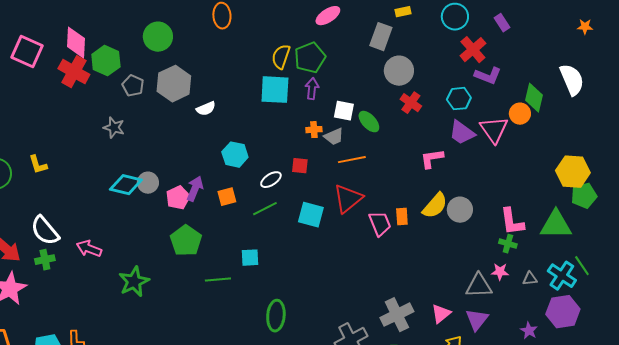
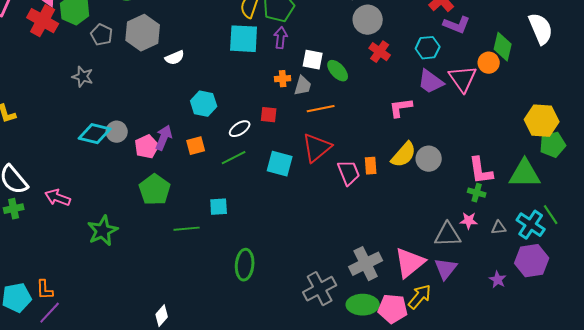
gray trapezoid: (334, 137) -> (303, 86), turned -50
pink triangle: (441, 314) -> (410, 263), size x1.6

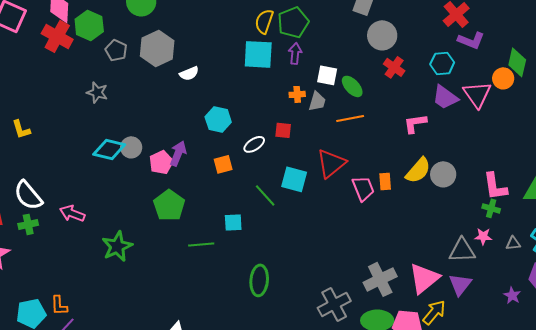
orange line: (321, 109) -> (350, 118), moved
orange square: (196, 146) -> (223, 164), moved
green line: (234, 158) -> (265, 195), moved, turned 75

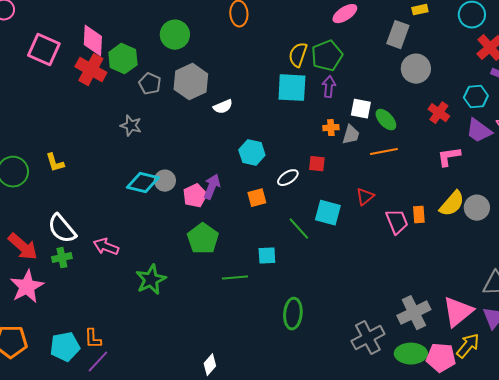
red cross: (394, 67) -> (439, 113), moved
red triangle: (331, 163) -> (365, 197), size x0.6

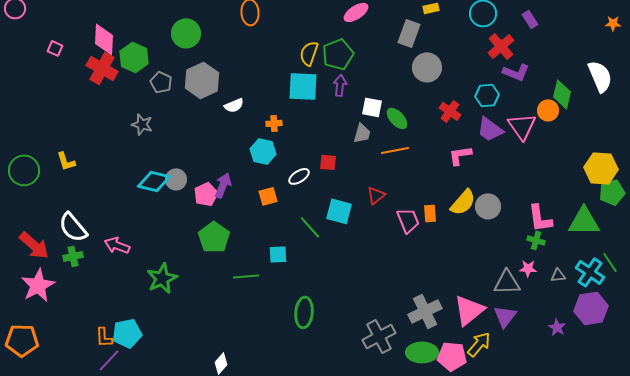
pink square: (44, 50) -> (55, 48), size x0.5
orange cross: (331, 128) -> (274, 123), moved
cyan pentagon: (65, 347) -> (127, 333), moved

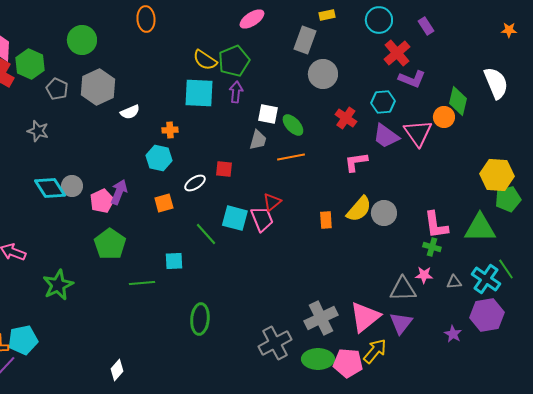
yellow semicircle: (309, 53) -> (205, 60), turned -75
cyan diamond: (154, 181) -> (50, 188), turned 44
pink trapezoid: (408, 220) -> (262, 219), moved

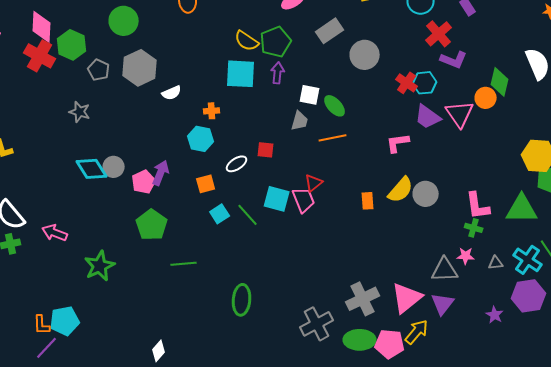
gray rectangle: (305, 40) -> (330, 31), moved, turned 36
red cross: (346, 118) -> (407, 83), moved
cyan square: (174, 261) -> (220, 214), moved, turned -30

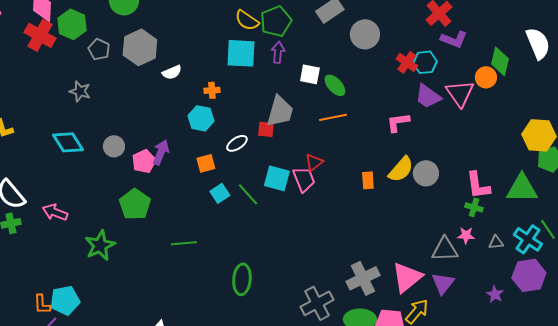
gray trapezoid: (300, 121) -> (280, 111), moved, size x1.6
cyan diamond: (92, 169) -> (68, 142), moved
green pentagon: (152, 225) -> (135, 204), moved

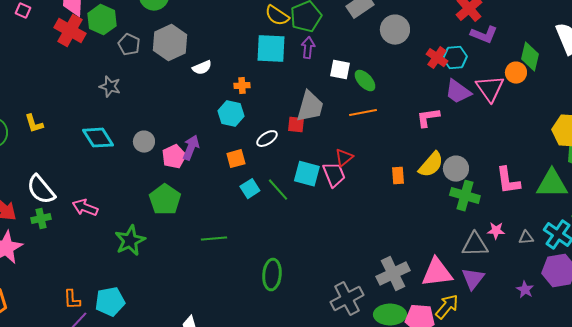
green cross: (474, 207) -> (465, 196), moved, size x1.6
pink triangle: (407, 277) -> (437, 273), turned 32
cyan pentagon: (65, 300) -> (110, 302), moved

